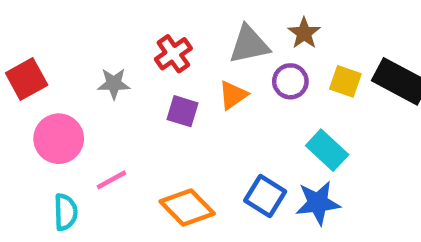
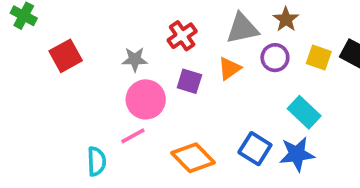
pink circle: (59, 139) -> (146, 99), moved

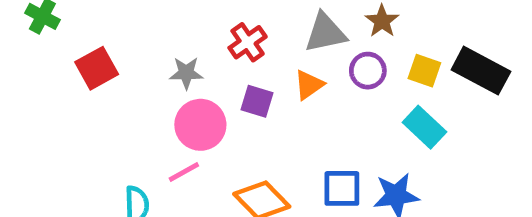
cyan rectangle: (304, 112) -> (424, 127), moved
blue square: (255, 149) -> (342, 188), turned -32

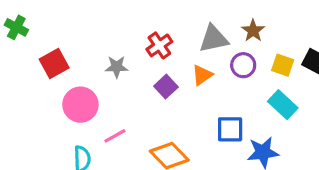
purple square: (257, 101) -> (166, 87), turned 30
pink circle: (200, 125) -> (80, 105), moved
blue square: (342, 188) -> (230, 129), moved

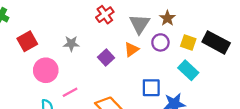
gray triangle: (214, 39) -> (140, 24), turned -45
red cross: (159, 45) -> (105, 15), moved

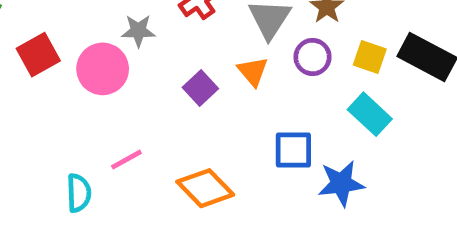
gray star: (71, 44) -> (138, 31), moved
orange triangle: (131, 49) -> (253, 71), turned -35
pink circle: (46, 70) -> (103, 69), moved

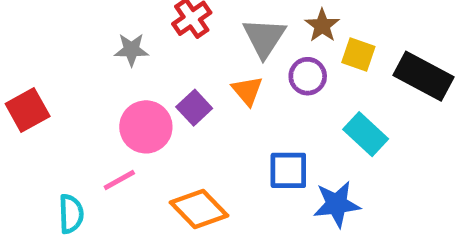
red square: (38, 55) -> (28, 110), moved
yellow square: (370, 57) -> (358, 54), moved
pink circle: (103, 69) -> (146, 127), moved

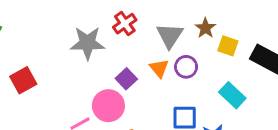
gray star: (131, 50) -> (88, 43), size x1.6
purple circle: (308, 76) -> (186, 67), moved
pink circle: (146, 127) -> (108, 106), moved

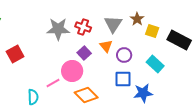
red cross: (125, 24) -> (83, 27), moved, turned -35
purple circle: (186, 67) -> (124, 55), moved

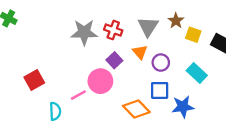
red square: (15, 54) -> (34, 80), moved
orange diamond: (86, 95) -> (136, 109), moved

